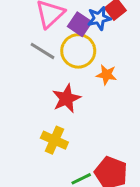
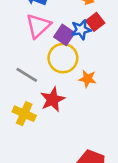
gray line: (43, 51) -> (27, 75), moved
yellow cross: (54, 140) -> (24, 114), moved

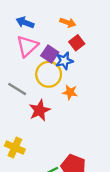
blue star: (81, 30) -> (64, 61), moved
yellow cross: (24, 114) -> (15, 147), moved

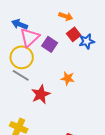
blue arrow: (25, 22) -> (20, 24), moved
blue star: (64, 61) -> (87, 41), moved
yellow circle: (49, 74) -> (22, 57), moved

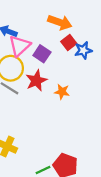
orange arrow: (66, 16) -> (60, 22), size x1.5
red star: (41, 94) -> (36, 81), moved

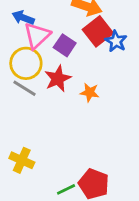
red square: (69, 43) -> (98, 31), size x1.5
blue star: (83, 50) -> (116, 41), turned -30

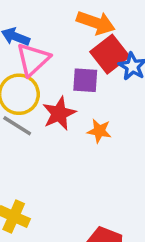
purple square: (65, 45) -> (85, 80), moved, turned -30

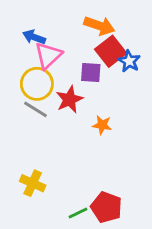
orange star: (99, 131) -> (102, 125), moved

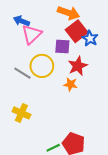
yellow circle: (37, 84) -> (42, 66), moved
red star: (70, 99) -> (78, 66), moved
yellow cross: (33, 183) -> (21, 113), moved

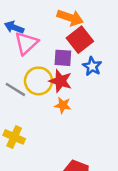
blue star: (90, 38) -> (92, 66), moved
red star: (78, 66) -> (60, 81), moved, turned -30
orange star: (71, 84) -> (63, 105), moved

